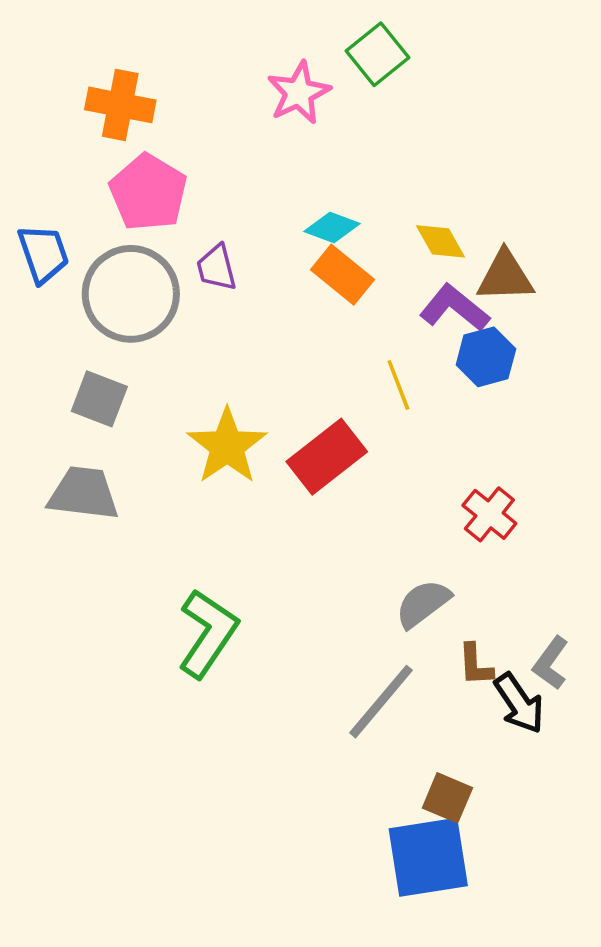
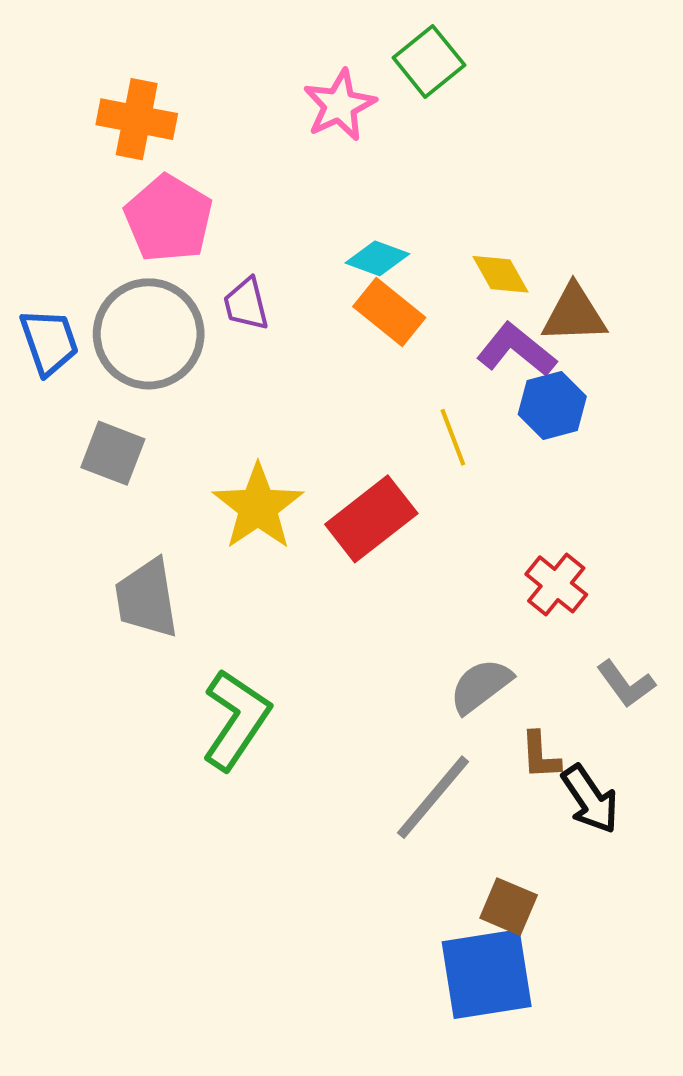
blue trapezoid: (43, 254) -> (49, 342), moved
gray trapezoid: (84, 493) -> (147, 598), moved, turned -106
gray L-shape: (551, 663) -> (626, 684), moved, turned -72

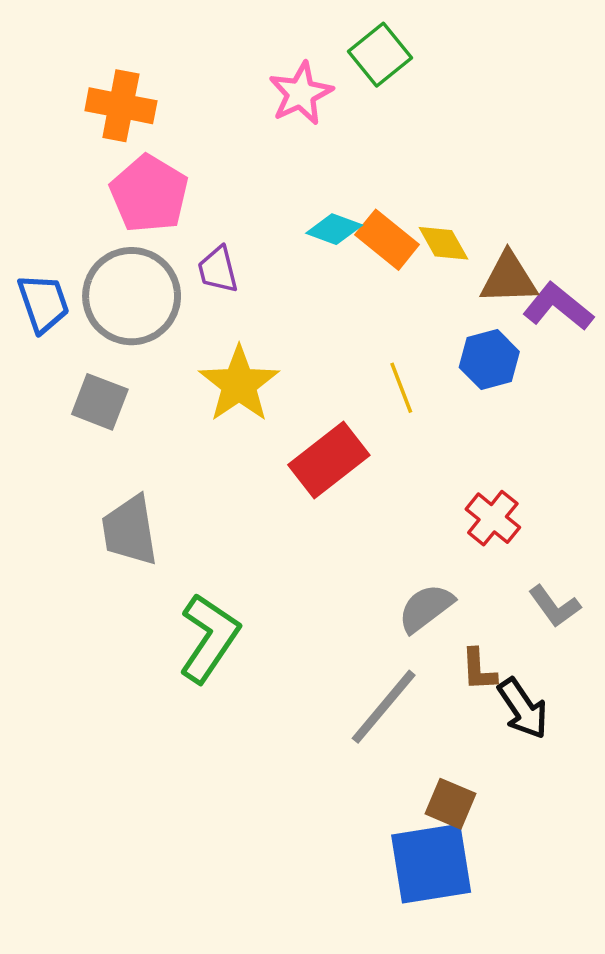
orange rectangle: (389, 312) -> (387, 240), moved
purple L-shape: (516, 350) -> (558, 307), moved
yellow star: (258, 507) -> (239, 384), moved

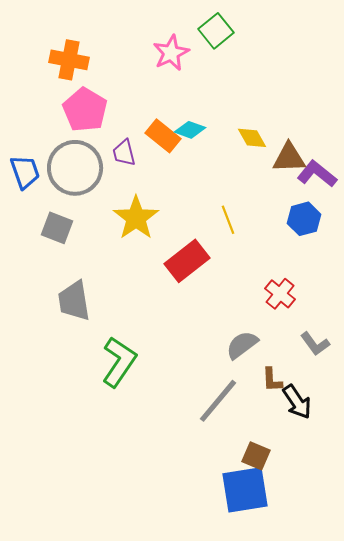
orange rectangle: (387, 240) -> (163, 136), moved
blue hexagon: (489, 360) -> (304, 219), moved

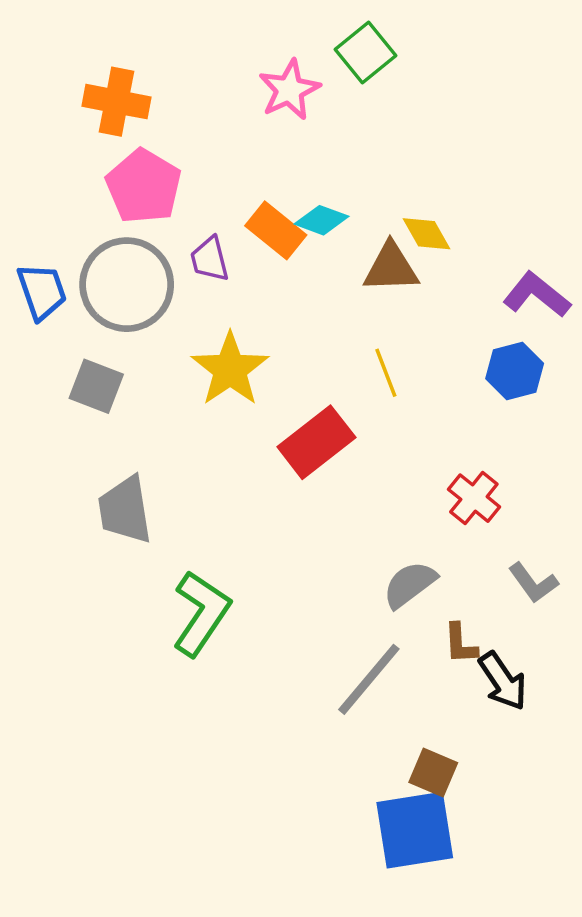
brown triangle: (289, 158) -> (391, 268), moved

